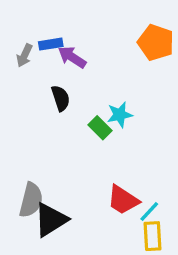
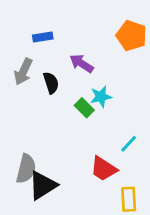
gray arrow: (24, 56) -> (23, 72), moved, size x1.4
purple arrow: (72, 57) -> (81, 63), moved
cyan line: (149, 211) -> (129, 144), moved

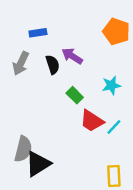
black semicircle: (51, 83) -> (53, 65), moved
cyan star: (101, 97) -> (111, 85), moved
red trapezoid: (104, 169) -> (92, 121), moved

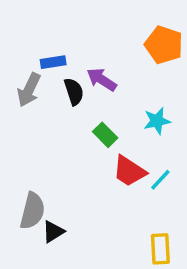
blue rectangle: (38, 33) -> (53, 62), moved
black triangle: (38, 164) -> (53, 232), size x0.6

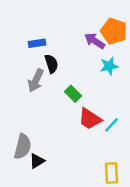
purple arrow: (102, 79) -> (95, 41), moved
gray arrow: (29, 90) -> (36, 80), moved
cyan star: (157, 121) -> (109, 66), moved

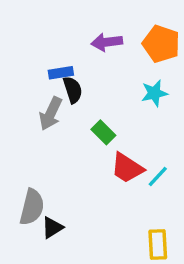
purple arrow: (95, 41) -> (107, 42), moved, turned -40
blue rectangle: (37, 43) -> (61, 73), moved

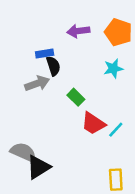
gray arrow: (51, 114) -> (37, 83), turned -135
gray semicircle: (32, 207) -> (23, 152), turned -80
black triangle: (52, 228) -> (38, 167), size x1.5

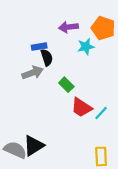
cyan star: (113, 68) -> (86, 47), moved
gray semicircle: (23, 152) -> (15, 150), moved

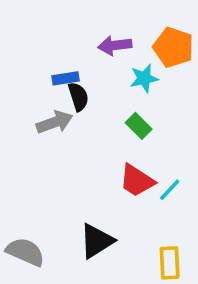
green rectangle: (66, 85) -> (139, 126), moved
black triangle: (34, 146) -> (97, 241), moved

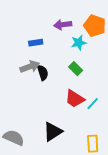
black semicircle: (78, 97) -> (43, 73), moved

